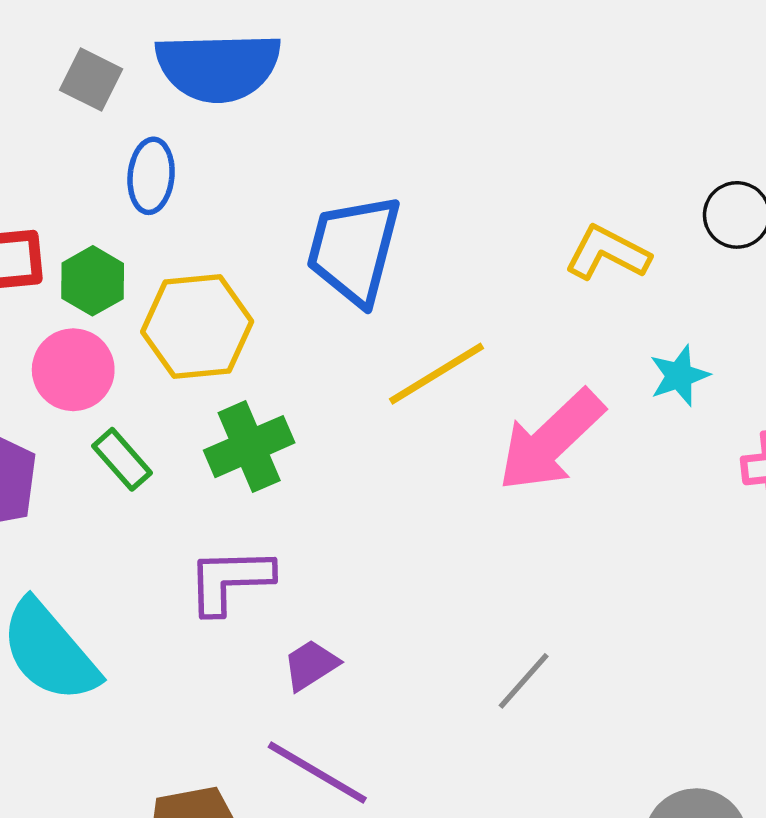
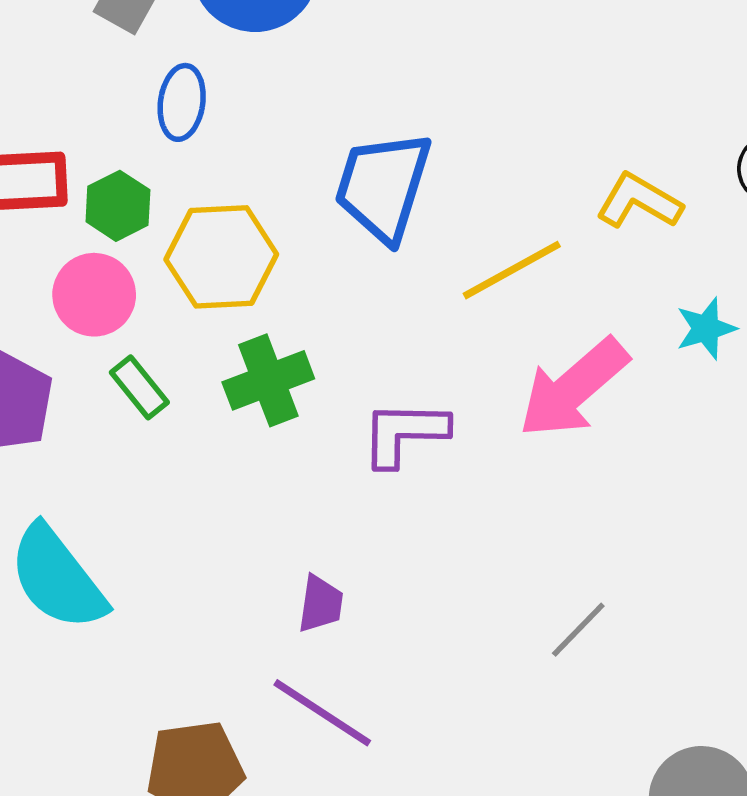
yellow line: (436, 374) -> (512, 270), moved
purple L-shape: (230, 580) -> (404, 433), moved
purple trapezoid: (311, 665) -> (321, 604), turned 128
gray line: (524, 681) -> (578, 630), moved

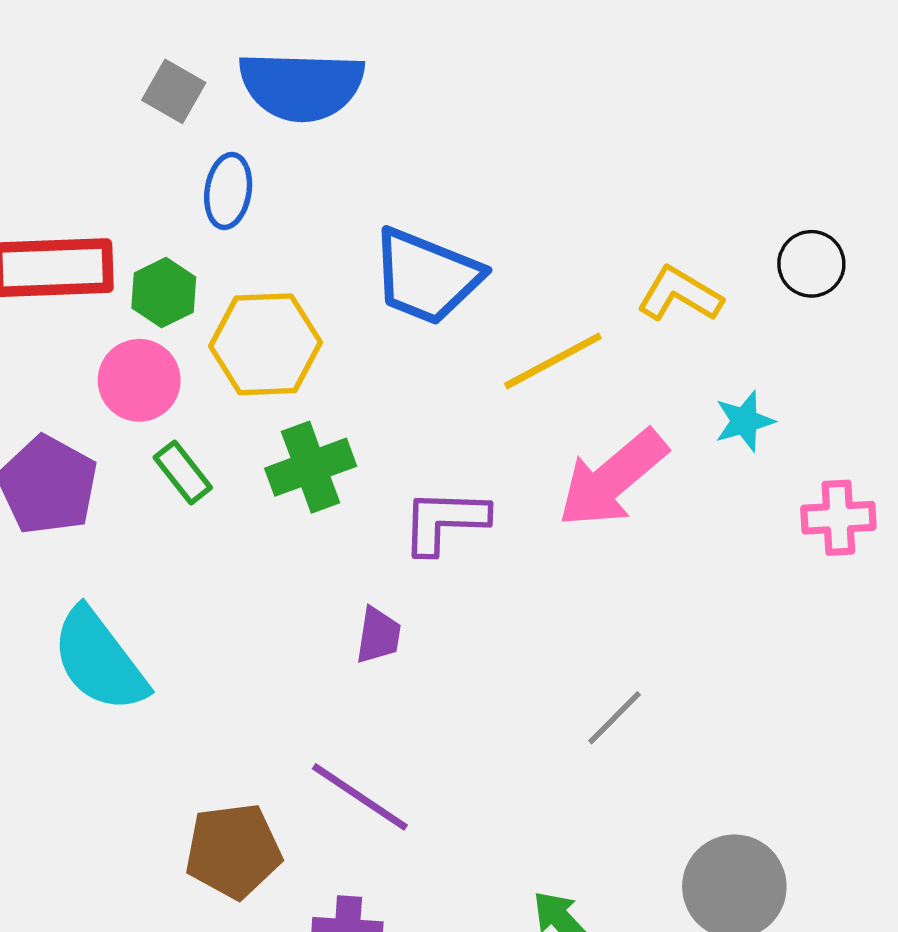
blue trapezoid: (383, 186) -> (426, 276), turned -86
purple trapezoid: (321, 604) -> (378, 635), moved

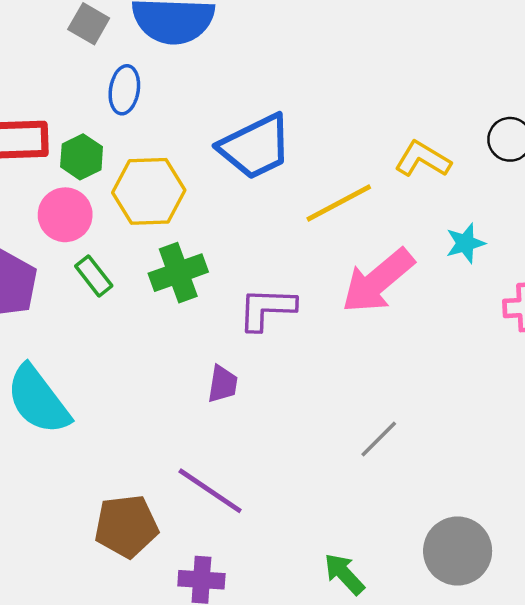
blue trapezoid: (426, 276) -> (255, 147), turned -48

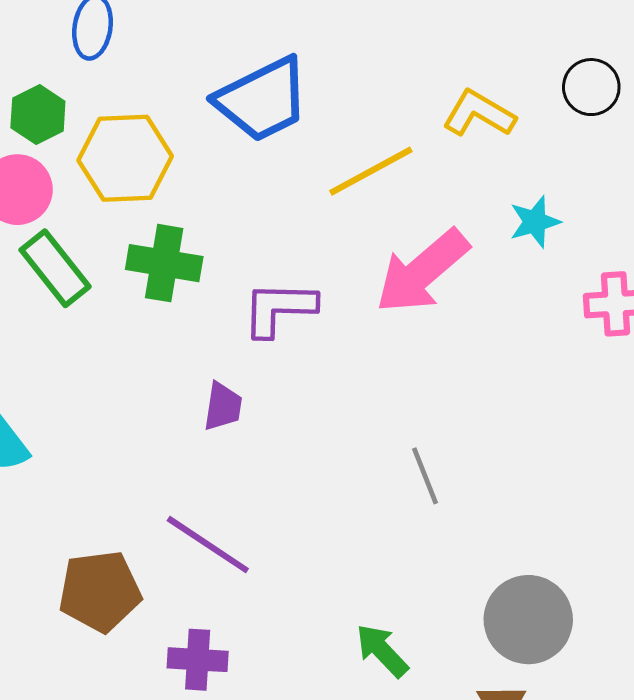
green cross: (178, 273) -> (164, 263), turned 30
green rectangle: (94, 276) -> (55, 268), size x1.4
gray line: (379, 439) -> (425, 476), turned -66

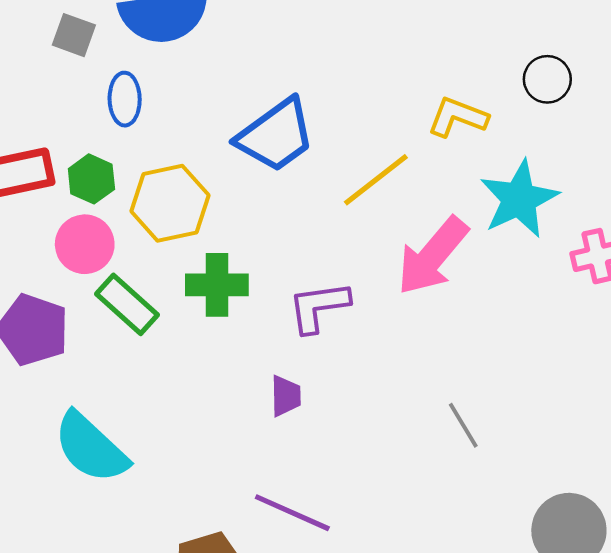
cyan star: (535, 222) -> (519, 199), size x1.8

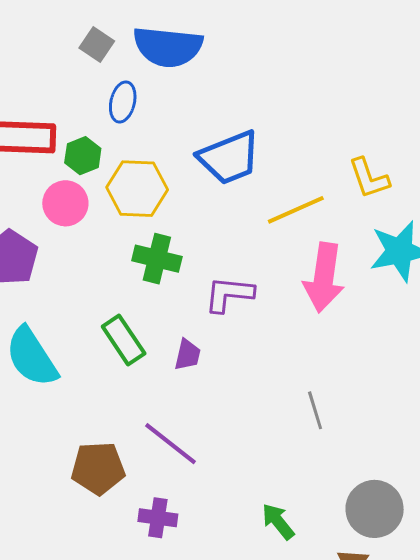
yellow L-shape: (458, 117) -> (369, 178), turned -144
pink arrow: (432, 256) -> (324, 278), turned -46
green rectangle: (127, 304) -> (124, 340), moved

